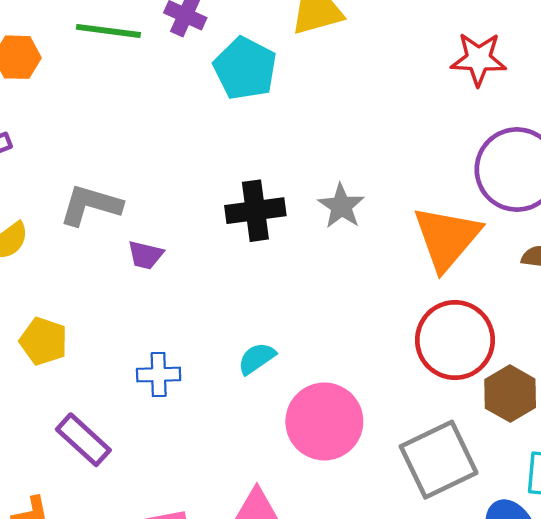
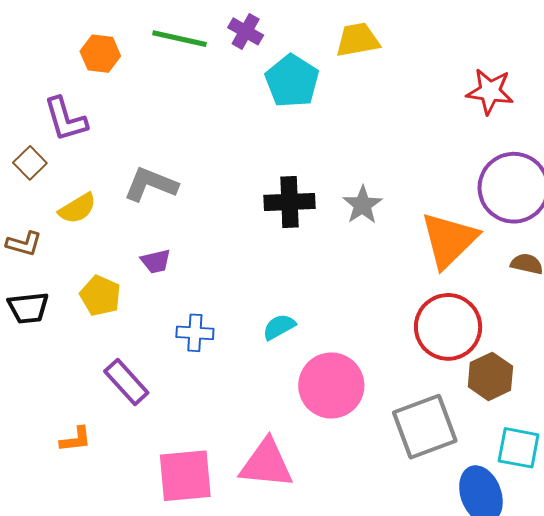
purple trapezoid: (145, 255) -> (156, 261), moved, turned -32

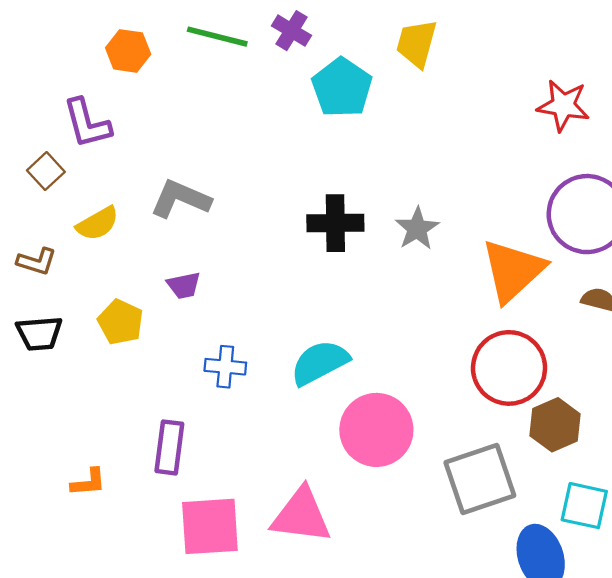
yellow trapezoid: (358, 40) -> (417, 43), turned -66
cyan semicircle: (279, 327) -> (320, 363), size x1.6
purple rectangle: (126, 382) -> (169, 447), moved, turned 48

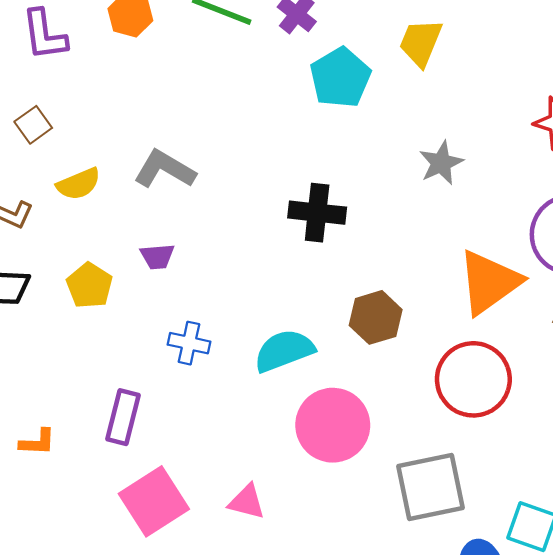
purple L-shape: (87, 123) -> (44, 35), moved
gray star: (417, 229) -> (441, 163), moved
brown hexagon: (555, 425) -> (376, 317), moved
pink triangle: (301, 516) -> (247, 502), size x0.6
pink square: (210, 526) -> (154, 501), turned -36

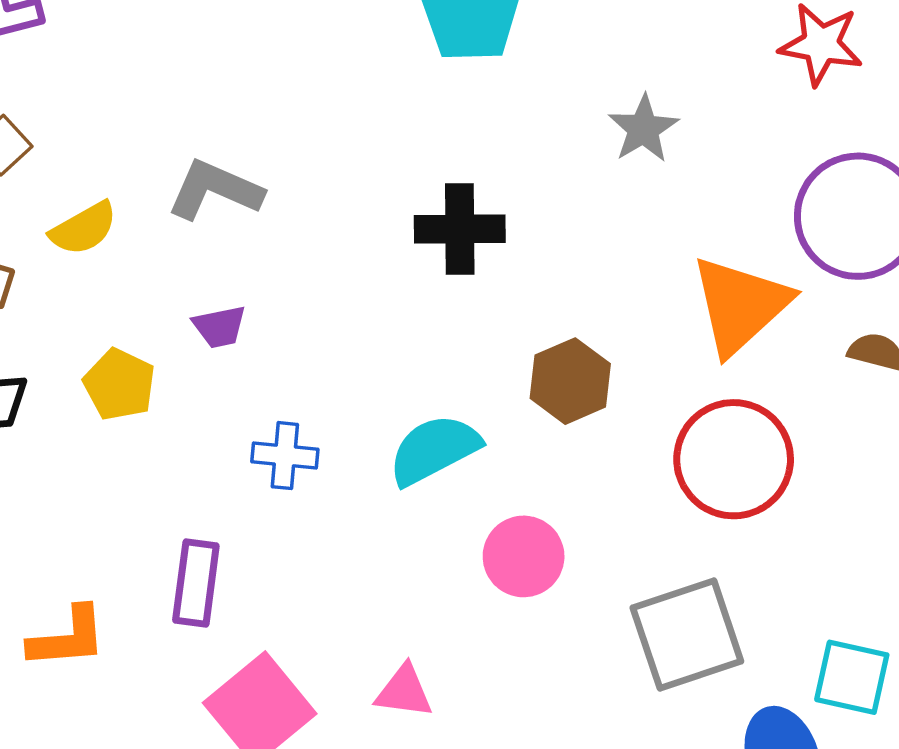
pink circle: (333, 425) -> (524, 556), size x0.7
orange L-shape: (37, 442) -> (68, 638), size x1.4

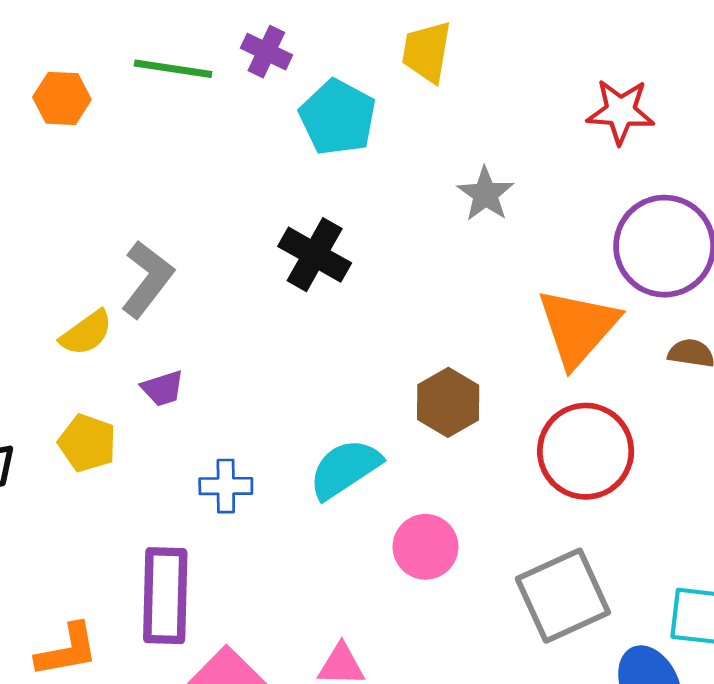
gray L-shape: (215, 190) -> (147, 279), turned 110
yellow semicircle: (84, 229) -> (86, 333), moved
black cross: (460, 229) -> (315, 255), moved, turned 36
purple rectangle: (196, 583) -> (165, 596), size x1.4

